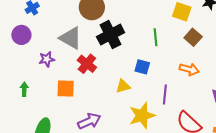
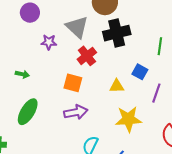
green arrow: (24, 89) -> (22, 74), moved, turned 88
orange square: (66, 89) -> (73, 83), moved
purple line: (165, 95) -> (156, 93), moved

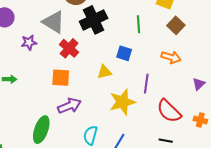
purple line: (156, 93) -> (146, 84), moved
green ellipse: (28, 112) -> (41, 130), moved

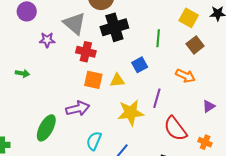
red cross: (69, 48) -> (86, 52), turned -36
blue square: (124, 53) -> (140, 65), turned 35
orange square: (61, 78) -> (93, 80), moved

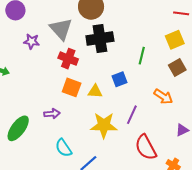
yellow square: (189, 18) -> (175, 40), turned 30
purple arrow: (78, 109) -> (52, 114), size x0.7
cyan semicircle: (94, 141) -> (64, 148), turned -66

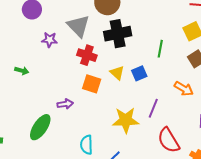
yellow triangle: (95, 91) -> (117, 73), moved, turned 42
purple arrow: (52, 114) -> (65, 104), moved
cyan semicircle: (64, 148) -> (87, 145), turned 36

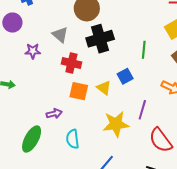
gray triangle: (78, 26) -> (60, 35), size x0.7
yellow triangle: (117, 73) -> (104, 88), moved
cyan semicircle: (87, 145) -> (73, 139), moved

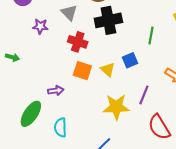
cyan semicircle: (73, 139) -> (60, 127), moved

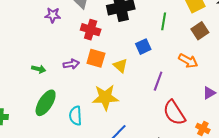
green arrow: (12, 57) -> (39, 69), moved
yellow triangle: (108, 70) -> (120, 66), moved
purple arrow: (56, 91) -> (71, 64), moved
yellow star: (116, 107) -> (105, 97), moved

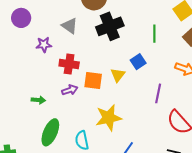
red cross: (91, 30) -> (69, 64), moved
yellow triangle: (120, 66) -> (118, 75), moved, turned 35

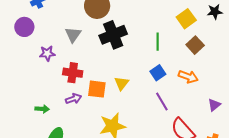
gray triangle: (70, 26) -> (73, 35), turned 30
blue square: (138, 62) -> (158, 73), moved
purple line: (158, 93) -> (162, 102), turned -42

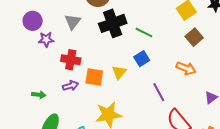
purple circle: (24, 27) -> (33, 21), moved
green line: (158, 42) -> (144, 33), moved, turned -66
blue square: (158, 73) -> (142, 59), moved

